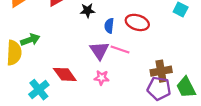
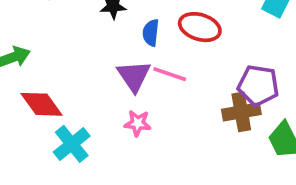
red diamond: (65, 74) -> (41, 104), moved
purple pentagon: (159, 88) -> (258, 85), moved
cyan cross: (39, 90) -> (72, 144), moved

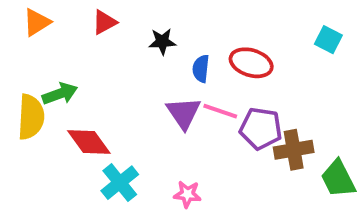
purple pentagon: (258, 85) -> (261, 128), moved
pink star: (138, 123) -> (187, 194), moved

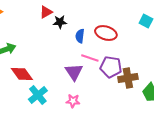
red triangle: (104, 22) -> (46, 12), moved
purple triangle: (184, 113) -> (74, 72), moved

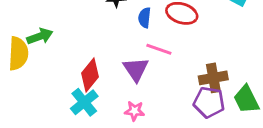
purple pentagon: (111, 67) -> (209, 102), moved
red diamond: (22, 74) -> (90, 75), moved, turned 75

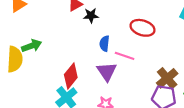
blue semicircle: (144, 18) -> (104, 44), moved
brown cross: (213, 78) -> (167, 78), turned -30

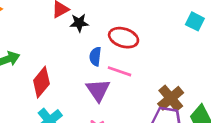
red ellipse: (143, 28) -> (124, 38), moved
red diamond: (71, 76) -> (41, 82), moved

